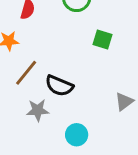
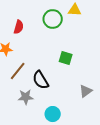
green square: (103, 40) -> (66, 58), moved
black semicircle: (59, 86) -> (41, 80), turned 36

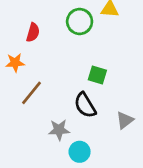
black semicircle: (41, 80) -> (85, 105), moved
gray star: (26, 97) -> (59, 130), moved

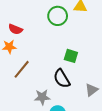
red semicircle: (33, 32) -> (15, 29), moved, turned 96

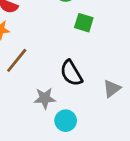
green square: (71, 56) -> (84, 23), moved

